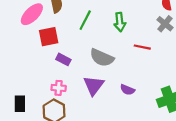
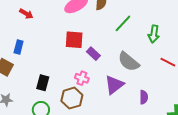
red square: (49, 37) -> (74, 40), moved
purple semicircle: (127, 90) -> (144, 97), turned -128

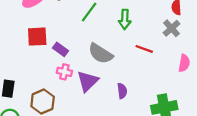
pink cross: (82, 78) -> (64, 72), moved

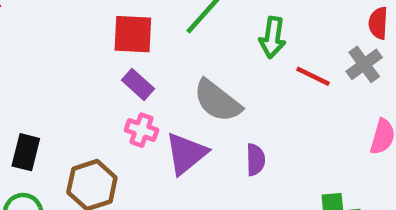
red square: (37, 37) -> (133, 34), moved
red line: (144, 49) -> (313, 76), moved
purple semicircle: (122, 91) -> (255, 160), moved

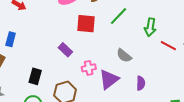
purple rectangle: (138, 84) -> (65, 50), moved
gray semicircle: (217, 101) -> (124, 56), size x0.7
pink cross: (142, 130) -> (89, 68), turned -32

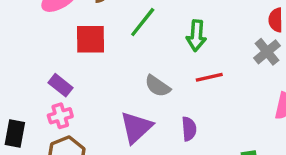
red line: (168, 46) -> (209, 77), moved, turned -35
pink cross: (89, 68) -> (60, 116), moved

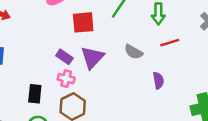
pink cross: (60, 116) -> (66, 79), turned 35
purple triangle: (136, 127) -> (92, 58), moved

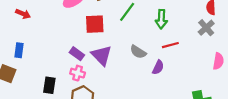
purple triangle: (92, 58) -> (102, 55), turned -30
purple semicircle: (158, 81) -> (158, 67), moved, turned 32

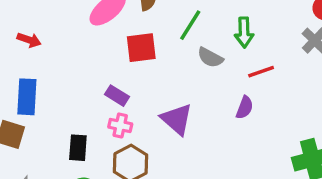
blue rectangle: (19, 50) -> (27, 97), size x1.5
gray semicircle: (138, 52) -> (210, 57), moved
purple triangle: (102, 55) -> (177, 119), moved

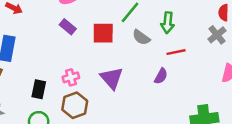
red square: (141, 48) -> (103, 33), moved
purple rectangle: (117, 96) -> (68, 27), moved
pink cross: (120, 125) -> (71, 77), turned -35

